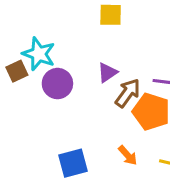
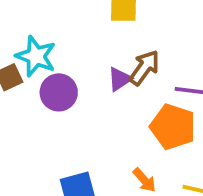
brown arrow: (128, 93) -> (144, 68), moved

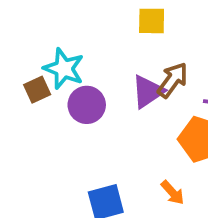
purple triangle: (120, 79) -> (148, 92), size x1.4

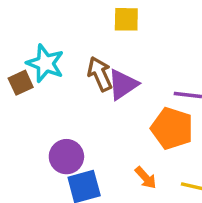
brown arrow: (173, 80) -> (100, 74), moved, turned -60
purple circle: (87, 105) -> (66, 157), moved

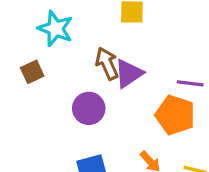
cyan star: (45, 63) -> (55, 29), moved
purple circle: (66, 157) -> (89, 108), moved

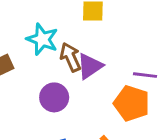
cyan star: (55, 29) -> (42, 39), moved

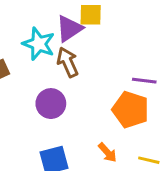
purple triangle: (90, 66) -> (69, 29), moved

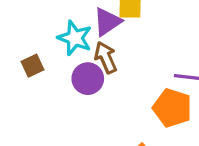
purple circle: (51, 104) -> (88, 79), moved

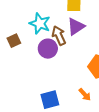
purple triangle: (107, 22) -> (76, 27), moved

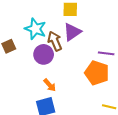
orange arrow: (85, 95) -> (50, 85), moved

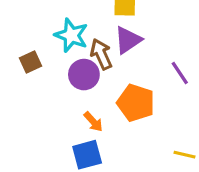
purple line: (106, 53) -> (180, 73), turned 49
orange pentagon: (97, 73) -> (136, 103), moved

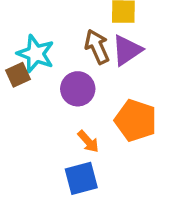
cyan star: (71, 35) -> (36, 54), moved
brown arrow: (101, 54) -> (97, 47), moved

